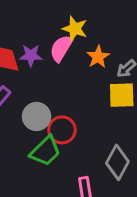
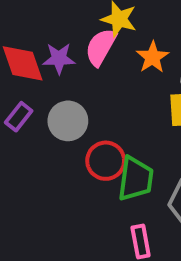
gray circle: (37, 116) -> (68, 121), moved
green trapezoid: (45, 151) -> (136, 179), moved, turned -36

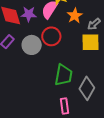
red circle: (106, 161) -> (51, 36), moved

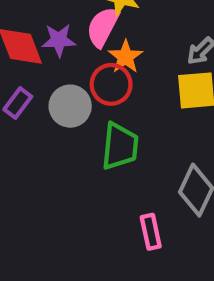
orange star: (75, 16) -> (126, 57), moved
green trapezoid: (63, 75) -> (120, 146), moved

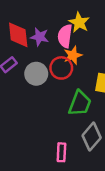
pink semicircle: (103, 27) -> (65, 36), turned -35
green trapezoid: (120, 146) -> (80, 103), moved

